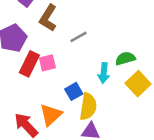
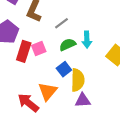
green semicircle: (125, 58) -> (68, 45), moved
cyan arrow: (104, 73) -> (87, 40), moved

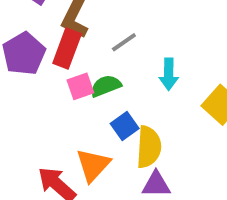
green semicircle: (68, 45) -> (106, 86), moved
red rectangle: (24, 51) -> (67, 49), moved

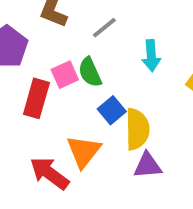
red rectangle: (67, 49) -> (36, 98), moved
green semicircle: (106, 86) -> (90, 72), turned -88

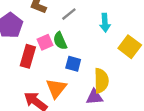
cyan arrow: (151, 56) -> (105, 23), moved
blue square: (112, 110) -> (73, 64), turned -35
yellow semicircle: (137, 129) -> (101, 81), moved

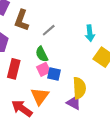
cyan arrow: (105, 23) -> (90, 33), moved
pink square: (45, 42) -> (44, 69), moved
purple triangle: (95, 97) -> (74, 103), turned 35

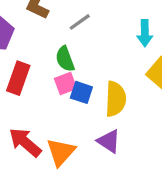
yellow semicircle: (79, 88) -> (116, 99), moved
orange triangle: (40, 96) -> (61, 152), moved

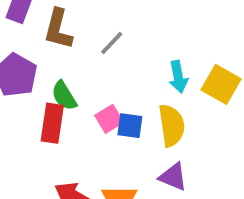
cyan arrow: (145, 33) -> (178, 77), moved
green semicircle: (65, 59) -> (64, 96), moved

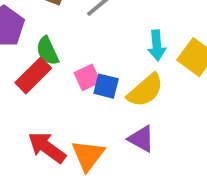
red rectangle: (52, 123) -> (33, 75), turned 30
yellow semicircle: (172, 125) -> (145, 90), turned 51

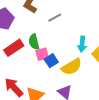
green semicircle: (47, 51) -> (34, 42), moved
blue square: (106, 86) -> (51, 61), turned 32

